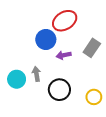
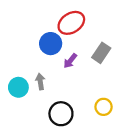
purple arrow: (64, 55) -> (70, 61), turned -40
black circle: (59, 90) -> (61, 114), moved

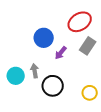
red ellipse: (71, 23) -> (80, 22), moved
black circle: (61, 114) -> (53, 86), moved

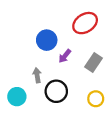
gray rectangle: (88, 46) -> (94, 62), moved
cyan circle: (16, 76) -> (17, 97), moved

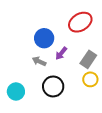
gray arrow: (37, 75) -> (39, 61), moved, turned -56
yellow circle: (96, 99) -> (90, 79), moved

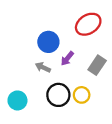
yellow circle: (90, 79) -> (82, 95), moved

